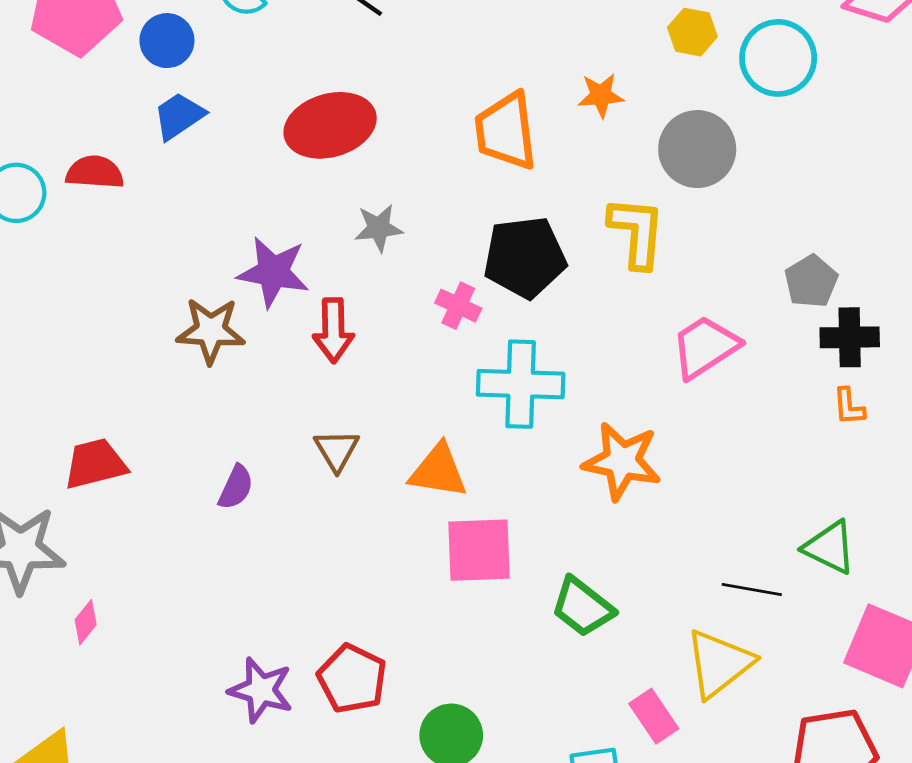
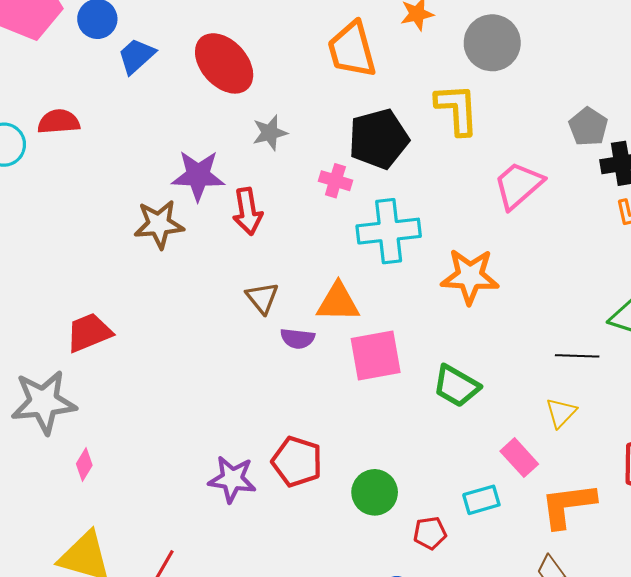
blue trapezoid: (179, 116) -> (136, 56), moved
red ellipse: (330, 125) -> (224, 63), turned 72
purple semicircle: (236, 487) -> (297, 339), moved, turned 80
pink diamond: (86, 622) -> (84, 465), moved
yellow triangle: (719, 663) -> (561, 413), size x0.6

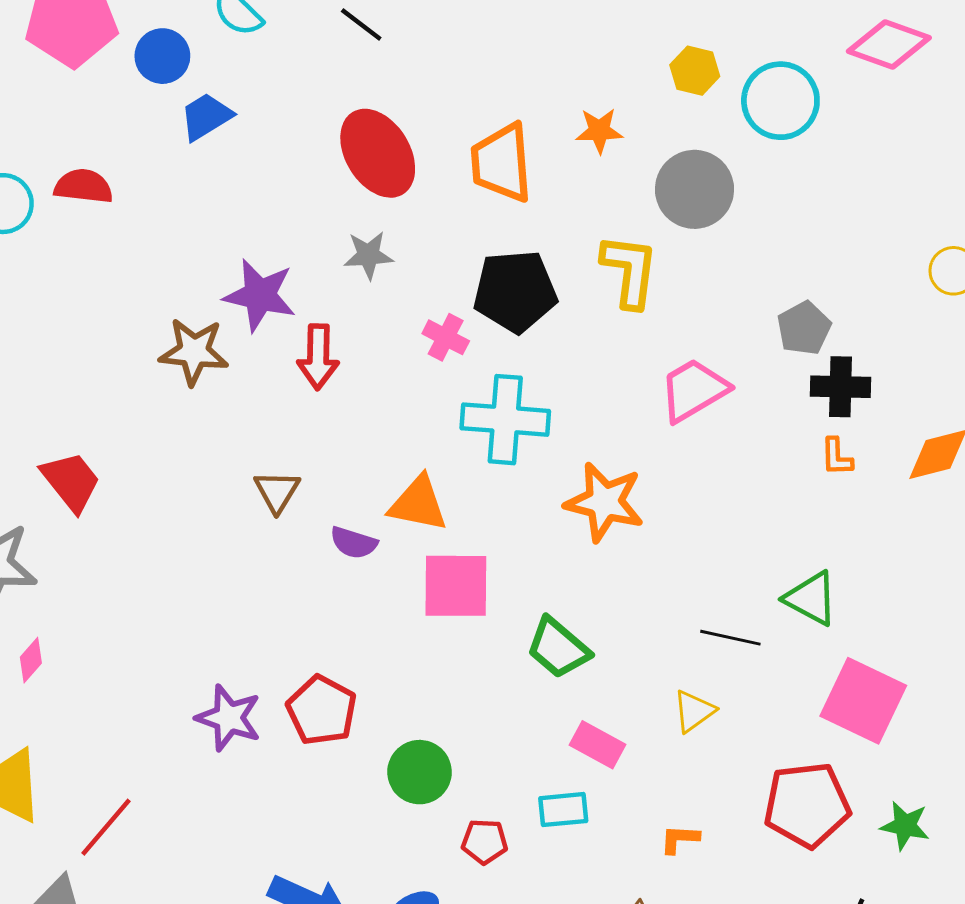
red ellipse: (224, 63) -> (378, 153), moved
brown triangle: (262, 298) -> (277, 491), moved
red trapezoid: (89, 333) -> (71, 481), turned 63
pink rectangle: (519, 458) -> (598, 745), moved, turned -30
orange L-shape: (568, 505) -> (680, 839), size x0.5

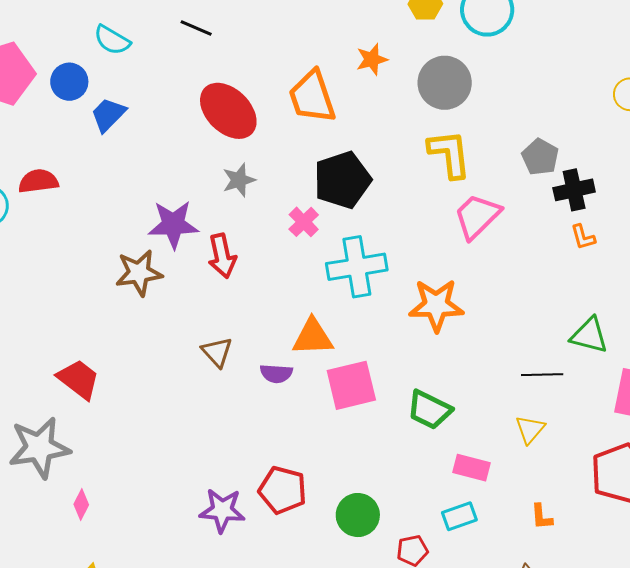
yellow L-shape: (630, 271) -> (449, 154), moved
pink cross: (446, 337) -> (304, 222), turned 32
orange L-shape: (680, 839) -> (542, 517), turned -84

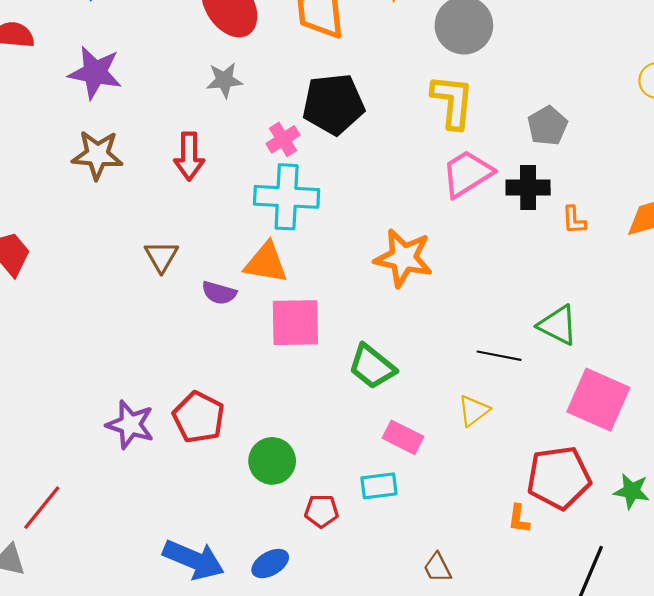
black cross: (574, 190) -> (528, 187), moved
purple star: (173, 224) -> (95, 73), moved
cyan cross: (357, 267) -> (287, 197), moved
orange L-shape: (542, 517) -> (519, 519), moved

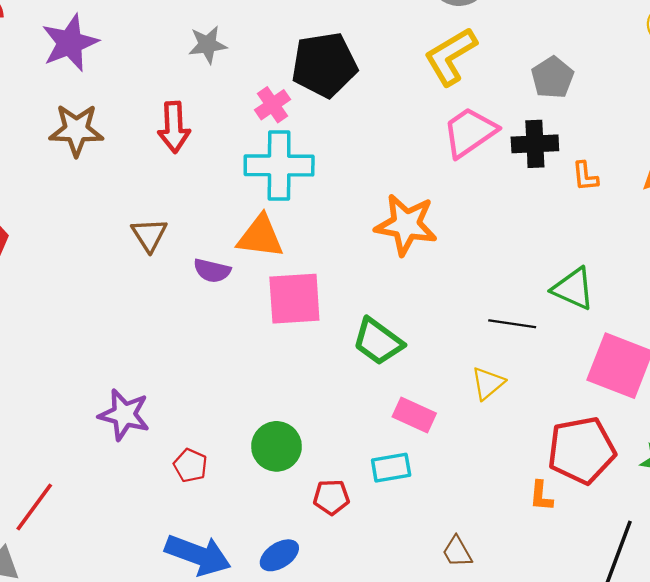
purple star: (95, 73) -> (70, 43), turned -30
yellow L-shape: (452, 101) -> (451, 56), turned -124
red pentagon: (199, 417) -> (190, 465), moved, size x0.6

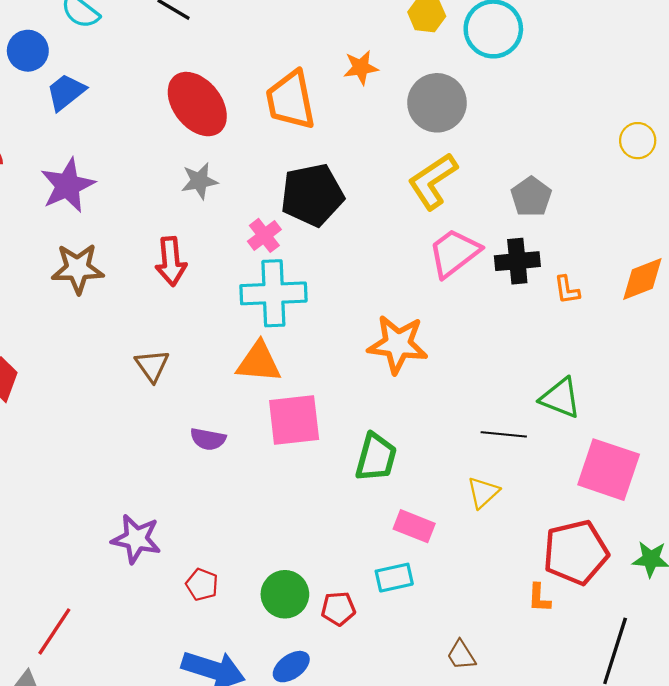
purple semicircle: (212, 271) -> (208, 439), moved
green trapezoid: (378, 341) -> (376, 457), turned -108
green circle: (276, 446) -> (285, 594), moved

